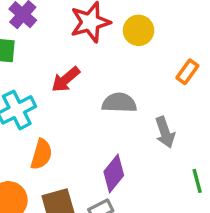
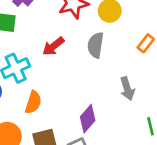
gray semicircle: (119, 103) -> (96, 45), moved, turned -85

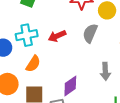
red arrow: (53, 46) -> (57, 36), moved

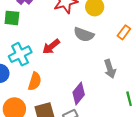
gray semicircle: (90, 33) -> (84, 35), turned -78

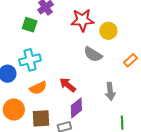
red arrow: (51, 47) -> (68, 85), moved, turned 66
orange semicircle: (35, 81) -> (38, 88), turned 36

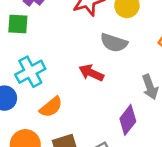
red arrow: (68, 85) -> (91, 73), moved
purple diamond: (76, 108) -> (128, 120), moved

